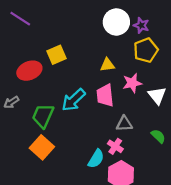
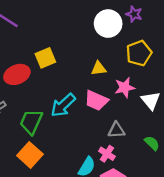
purple star: (141, 25) -> (134, 14), moved
pink trapezoid: (105, 95) -> (96, 101), turned -60

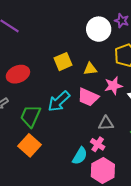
yellow square: (45, 58) -> (63, 62), moved

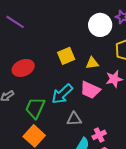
gray triangle: (106, 123) -> (74, 119), moved
pink cross: (98, 144) -> (99, 135), turned 32

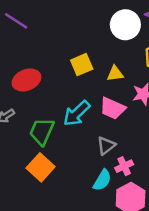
gray triangle: (74, 119) -> (106, 146), moved, turned -35

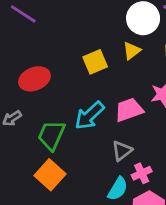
yellow triangle: (115, 74) -> (132, 51), moved, turned -30
pink trapezoid: (113, 108) -> (129, 110), turned 136

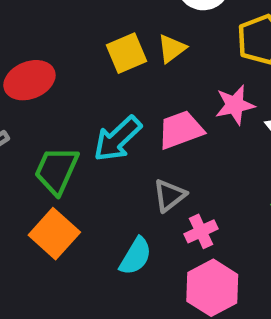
yellow triangle: (132, 51) -> (172, 49), moved
cyan semicircle: (118, 189) -> (136, 256), moved

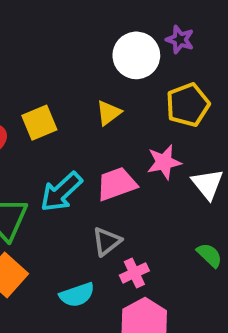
yellow square: (127, 53) -> (39, 123), moved
cyan semicircle: (136, 256) -> (77, 295), turned 40

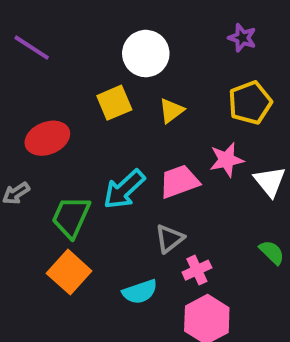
white circle: (136, 55) -> (146, 54), moved
yellow square: (39, 123) -> (114, 103), moved

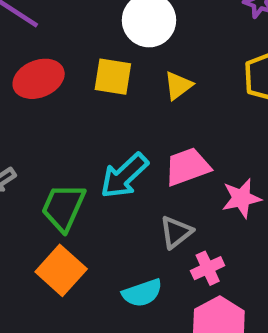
yellow square: (114, 103) -> (113, 77), turned 32
red ellipse: (47, 138) -> (39, 79), moved
pink star: (226, 160) -> (241, 198), moved

